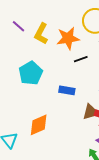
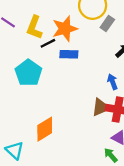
black line: (81, 59) -> (48, 43), moved
blue rectangle: (67, 90) -> (69, 54), moved

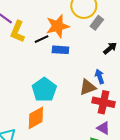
yellow L-shape: (34, 27) -> (17, 32), moved
cyan pentagon: (28, 73) -> (44, 90), moved
brown triangle: (101, 107) -> (88, 87), moved

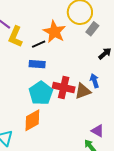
orange star: (58, 26) -> (54, 32), turned -30
blue rectangle: (60, 50) -> (37, 64), moved
red cross: (104, 102) -> (64, 88), moved

